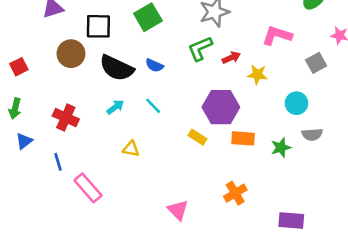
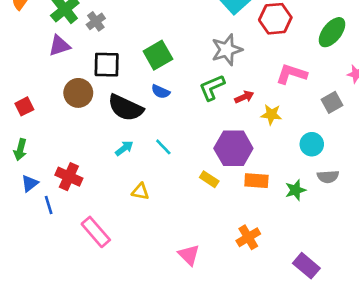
blue semicircle: (154, 65) -> (161, 92), moved
red cross: (66, 118) -> (69, 177), moved
blue line: (58, 162) -> (49, 205), moved
purple rectangle: (291, 220) -> (306, 266), turned 35

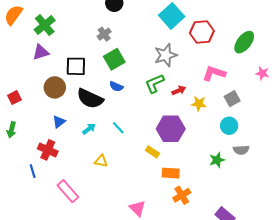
gray cross: (96, 21) -> (104, 34), moved
gray square: (332, 102) -> (232, 99), moved
orange rectangle: (256, 181) -> (171, 173), moved
blue triangle: (30, 183) -> (59, 122), moved

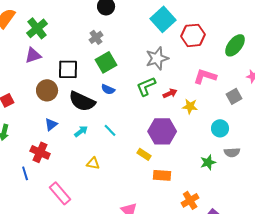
gray square: (232, 99) -> (234, 96), moved
orange cross: (182, 195) -> (190, 200), moved

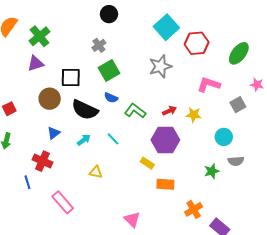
green L-shape: (146, 86) -> (135, 111), moved, turned 60
red arrow: (170, 93) -> (169, 111), moved

